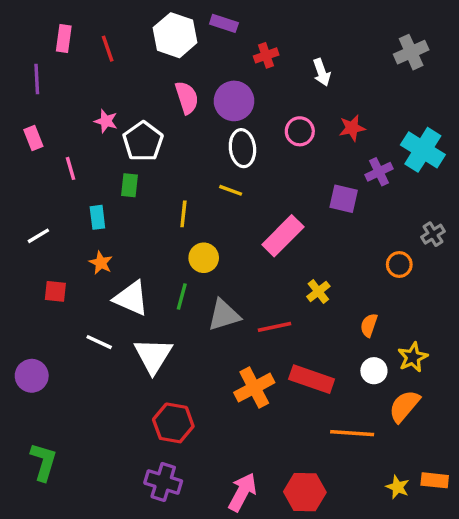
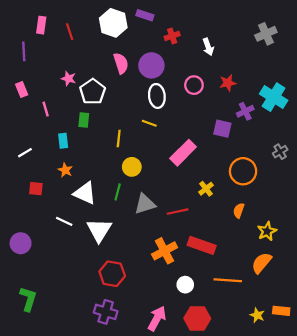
orange circle: (399, 264) -> (243, 171), moved, size x1.6
white circle: (374, 371) -> (185, 285), moved

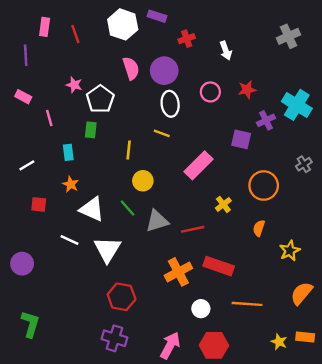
pink rectangle: (22, 89) -> (23, 97), turned -40
green line: (118, 192) -> (127, 208), turned -56
orange semicircle: (262, 263) -> (302, 293), moved

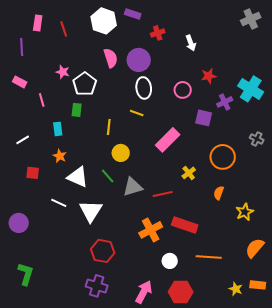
gray cross: (289, 36) -> (251, 19), moved
pink circle: (210, 92) -> (183, 90), moved
gray cross: (304, 164) -> (257, 139), turned -32

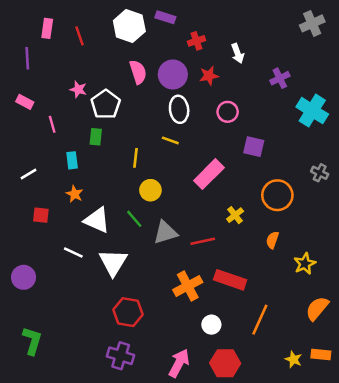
red star: (209, 76) -> (209, 76), moved
purple cross: (225, 102) -> (280, 78), moved
orange line: (209, 257) -> (260, 320), turned -70

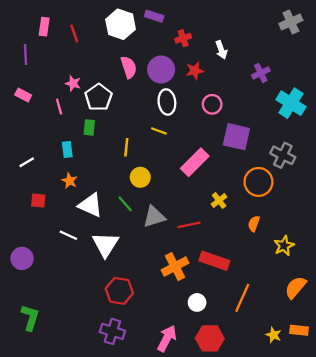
pink line: (52, 124) -> (59, 107), moved
purple square: (254, 147) -> (236, 137), size x1.4
gray cross: (320, 173) -> (283, 155), moved, size x1.5

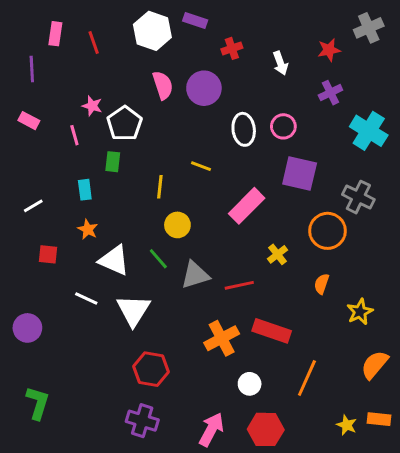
red star: (195, 71) -> (329, 50), moved
white ellipse: (167, 102) -> (244, 129), moved
pink circle: (212, 104) -> (283, 126), moved

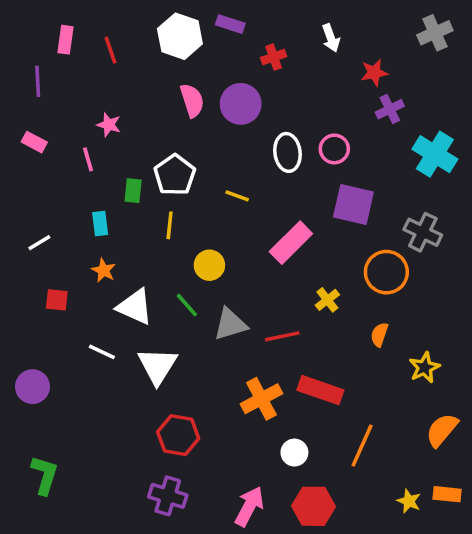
red star: (329, 50) -> (374, 73), moved
white arrow: (280, 63) -> (331, 38), moved
white pentagon: (125, 123) -> (175, 175), moved
yellow line: (160, 187) -> (170, 225), moved

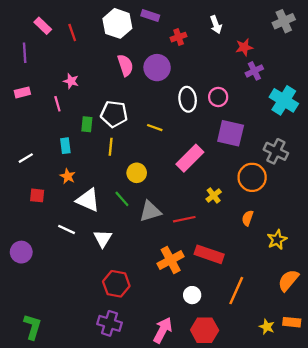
pink rectangle: (65, 40) -> (43, 26), turned -54
pink rectangle: (34, 142) -> (22, 92), turned -42
white pentagon: (175, 175) -> (114, 114), turned -30
white triangle: (157, 366) -> (103, 238), size x0.7
green L-shape: (45, 475) -> (33, 327), moved

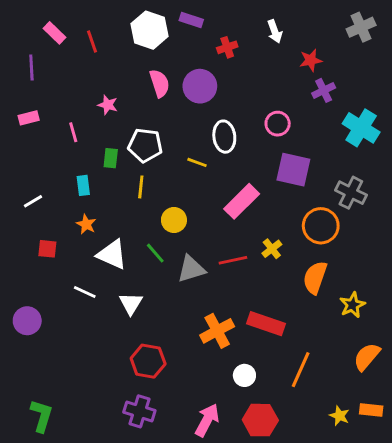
pink star: (71, 81) -> (108, 105), moved
white ellipse: (188, 99) -> (224, 137), moved
orange semicircle: (248, 218) -> (315, 278), size x1.6
red line: (184, 219) -> (233, 260), moved

